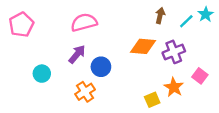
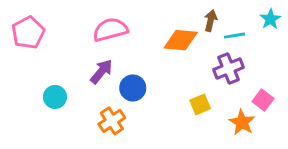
cyan line: (186, 21) -> (235, 36), moved, turned 35
orange diamond: (143, 46) -> (181, 40), moved
orange star: (174, 87) -> (242, 122), moved
yellow square: (152, 100) -> (200, 104), moved

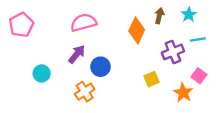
cyan star: (270, 19) -> (189, 15), moved
cyan line: (235, 36) -> (198, 40), moved
orange diamond: (181, 40) -> (137, 30), turned -70

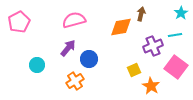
cyan star: (189, 15) -> (181, 13), moved
orange diamond: (137, 30) -> (121, 27), turned 55
pink square: (199, 76) -> (176, 67), size x1.6
orange star: (183, 93) -> (151, 86), moved

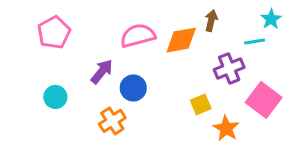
pink semicircle: (74, 20) -> (138, 36), moved
pink pentagon: (19, 22) -> (54, 33), moved
cyan line: (175, 35) -> (255, 42), moved

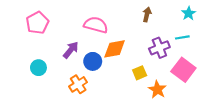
pink semicircle: (138, 36) -> (96, 25), turned 30
orange diamond: (181, 40) -> (115, 49), moved
cyan line: (255, 42) -> (182, 37), moved

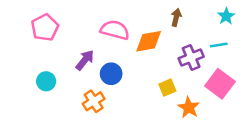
orange diamond: (115, 49) -> (149, 41), moved

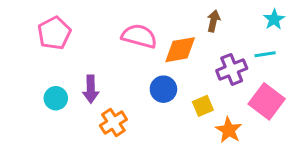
purple arrow: (85, 60) -> (91, 89), moved, turned 140
blue circle: (111, 74) -> (163, 89), moved

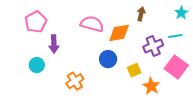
purple arrow: (91, 89) -> (54, 44), moved

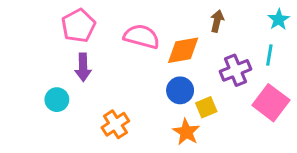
pink pentagon: (36, 22) -> (78, 26), moved
cyan line: (175, 36) -> (269, 55), turned -72
blue circle: (108, 59) -> (180, 90), moved
orange star: (151, 86) -> (186, 132), moved

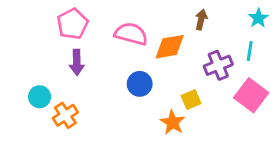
blue circle: (180, 90) -> (140, 84), moved
cyan circle: (57, 100) -> (40, 97), moved
orange cross: (115, 124) -> (65, 115), moved

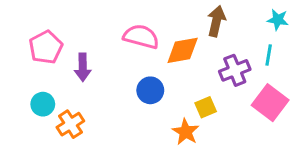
cyan star: (258, 18) -> (278, 20), turned -30
brown arrow: (201, 20) -> (216, 21), size x1.4
pink pentagon: (72, 24) -> (46, 47), moved

